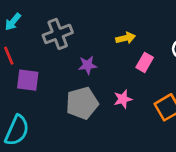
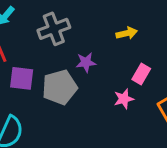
pink rectangle: (145, 62) -> (141, 74), moved
gray pentagon: (82, 103) -> (60, 87), moved

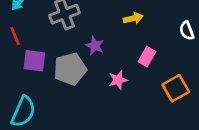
purple star: (86, 62) -> (95, 46), turned 30
pink star: (124, 99) -> (118, 80), moved

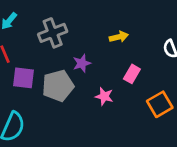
purple star: (95, 46) -> (82, 63), turned 30
pink star: (118, 80) -> (104, 96), turned 30

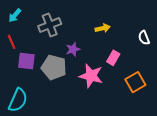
gray pentagon: (58, 86) -> (54, 67), turned 30
pink star: (104, 96) -> (91, 76), size x1.6

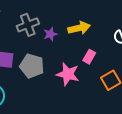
yellow arrow: (103, 28) -> (79, 28), size x1.5
purple star: (73, 49) -> (50, 34), moved

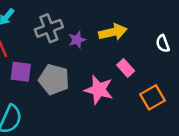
pink rectangle: (89, 57) -> (126, 68), turned -72

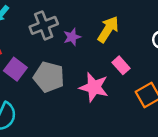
yellow arrow: (113, 32) -> (108, 29), turned -44
purple square: (21, 72) -> (15, 69), turned 30

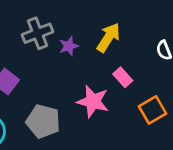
gray pentagon: (49, 77) -> (43, 121), moved

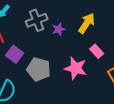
gray pentagon: (43, 121) -> (39, 69), moved

